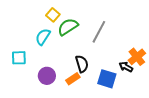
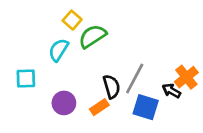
gray line: (99, 32) -> (135, 78), moved

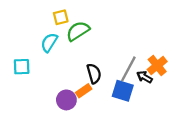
yellow square: (72, 20) -> (61, 17), turned 35
gray line: (135, 78) -> (128, 69), moved
purple circle: (64, 103) -> (66, 100), moved

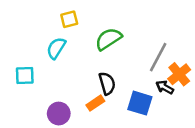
green semicircle: (78, 31) -> (108, 39), moved
gray line: (128, 69) -> (158, 57), moved
purple circle: (66, 100) -> (59, 114), moved

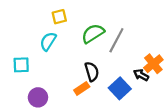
gray line: (158, 57) -> (116, 40), moved
blue square: (140, 103) -> (120, 88), turned 30
purple circle: (59, 114) -> (38, 97), moved

